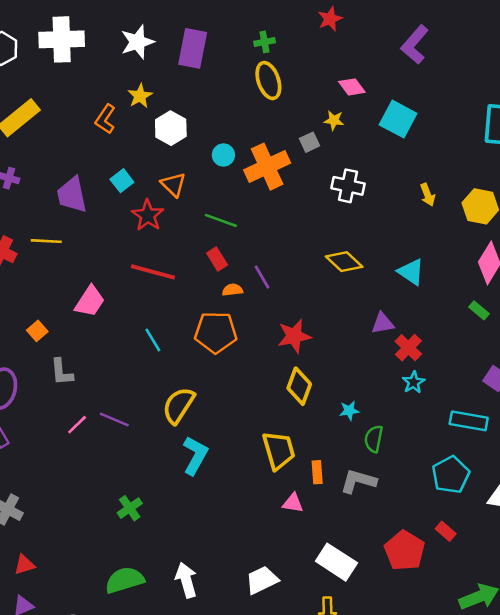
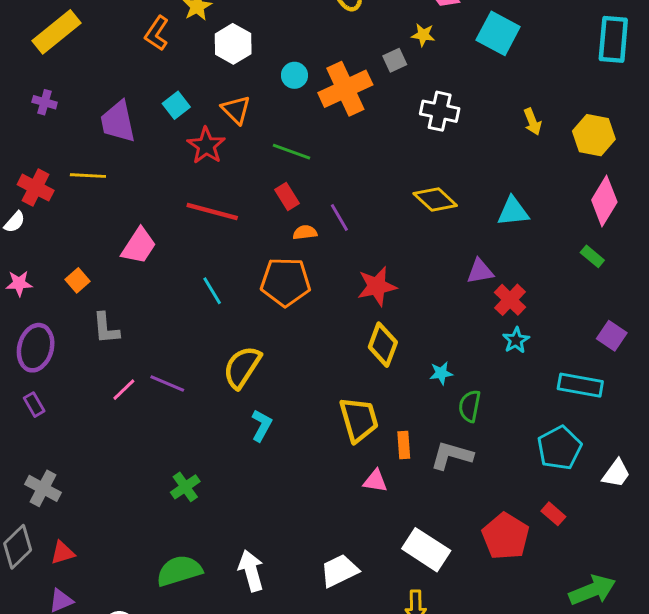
cyan triangle: (411, 272) -> (513, 211), turned -40
cyan L-shape: (195, 456) -> (262, 426), size x0.7

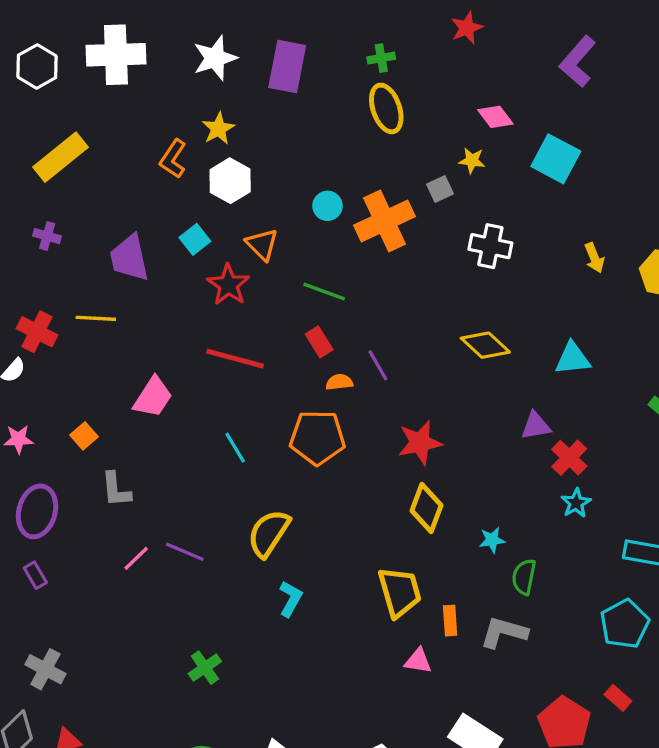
white hexagon: (233, 44) -> (230, 181), moved

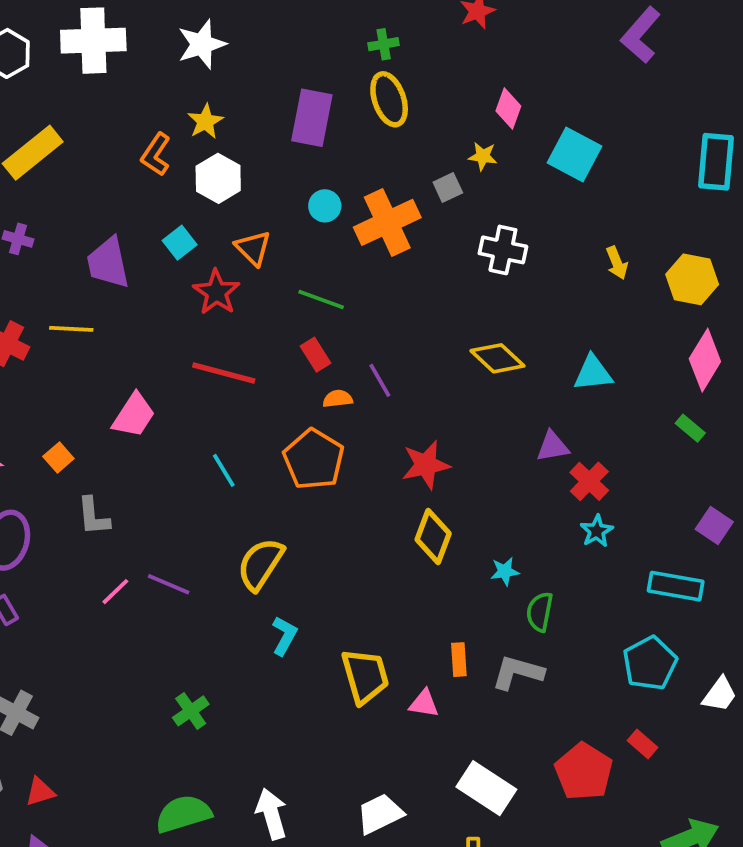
purple L-shape: (578, 61) -> (641, 35), moved
purple rectangle: (287, 66) -> (312, 118), moved
pink diamond: (495, 117) -> (508, 109), turned 57
orange pentagon: (317, 438) -> (314, 459), turned 30
yellow trapezoid: (400, 592) -> (365, 676), moved

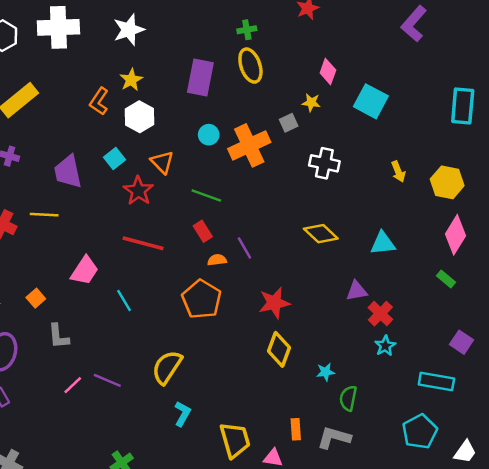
cyan line: (224, 470) -> (124, 300), moved

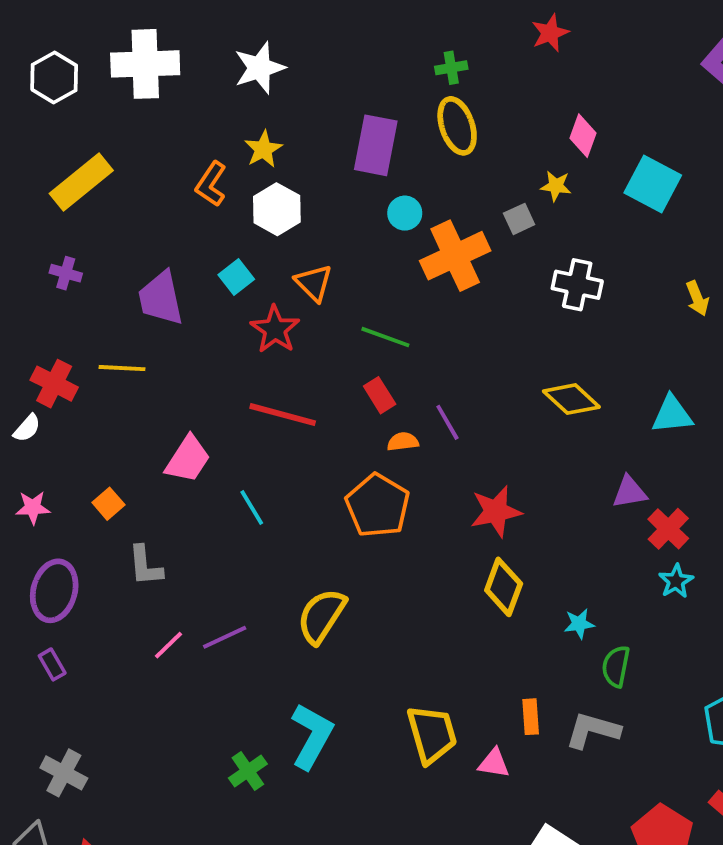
cyan circle: (209, 135) -> (405, 213), moved
purple line: (107, 380) -> (225, 637), turned -48
cyan L-shape: (182, 414) -> (312, 736), moved, size x1.6

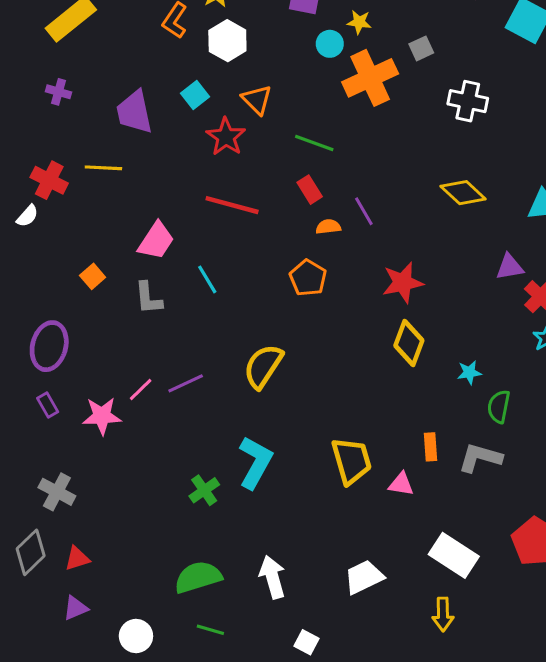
yellow star: (556, 186) -> (359, 22), moved
orange pentagon: (378, 506) -> (308, 278), size x0.7
pink star: (33, 508) -> (102, 416), moved, size x1.4
gray L-shape: (145, 566) -> (148, 298), moved

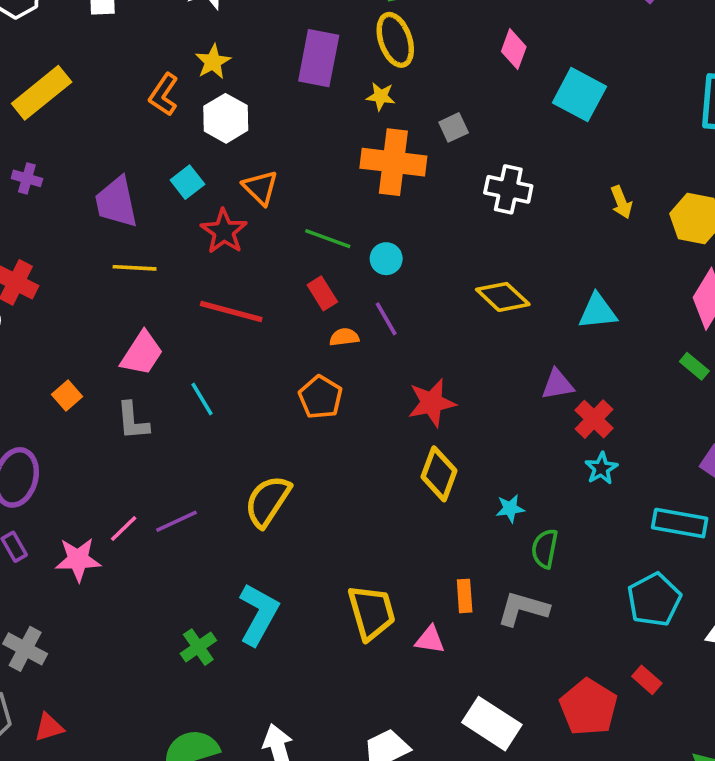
cyan circle: (330, 44) -> (386, 259), moved
orange cross: (370, 78) -> (393, 162), turned 32
yellow line: (103, 168) -> (135, 268), moved

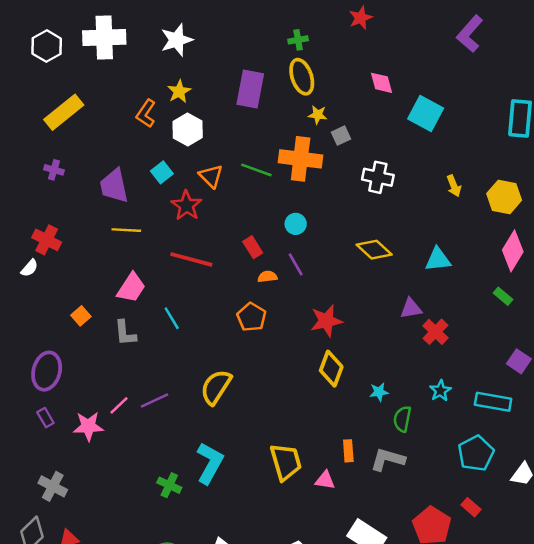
pink diamond: (514, 49) -> (381, 83), turned -35
yellow star: (381, 96) -> (318, 115), moved
green line: (328, 239) -> (256, 170), moved
cyan star: (601, 468) -> (440, 391), moved
green cross: (198, 647) -> (169, 485), turned -30

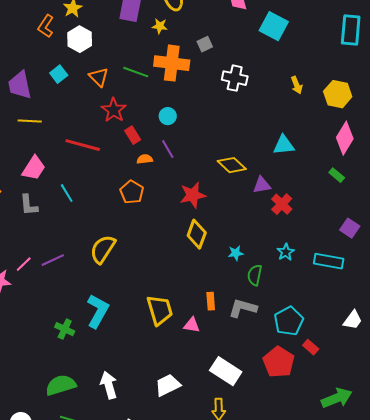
yellow star: (318, 115) -> (160, 26), moved
red star: (186, 205) -> (114, 110), moved
yellow diamond: (374, 250) -> (232, 165), moved
cyan pentagon: (476, 453) -> (289, 321), moved

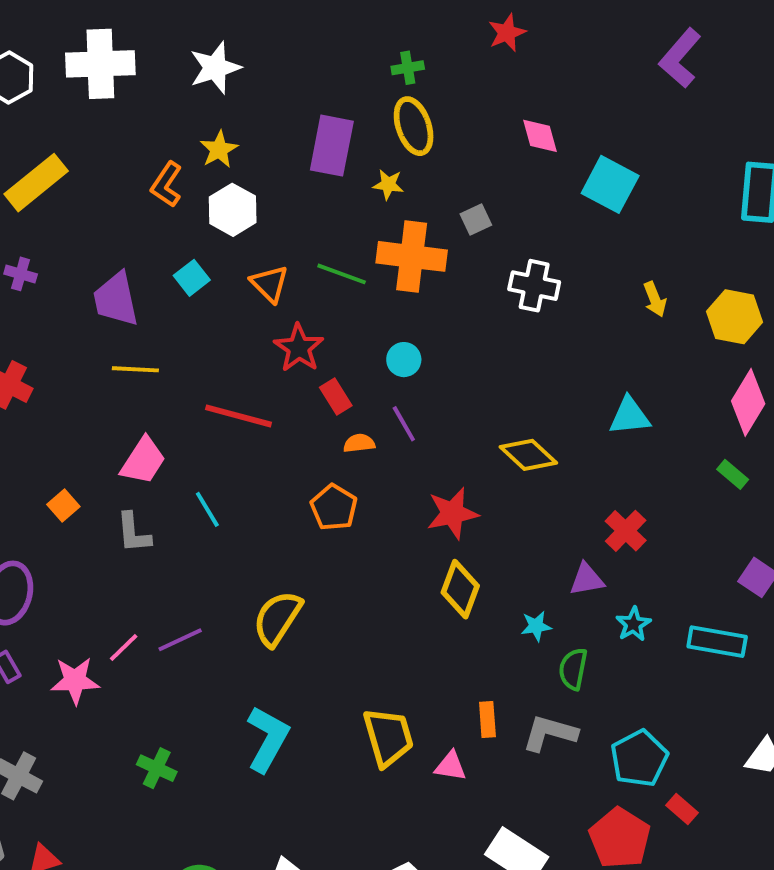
purple triangle: (262, 185) -> (587, 579), moved
green cross: (65, 329) -> (157, 768), moved

